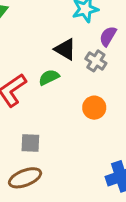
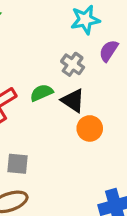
black triangle: (65, 49) -> (73, 101), moved
gray cross: (96, 61) -> (73, 64), moved

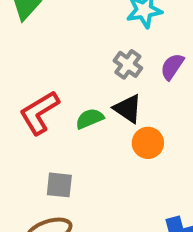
purple semicircle: (109, 51) -> (172, 67), moved
green semicircle: (42, 93) -> (90, 119), moved

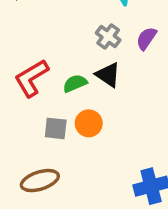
orange circle: (148, 143) -> (89, 123), moved
gray square: (59, 185) -> (56, 128), moved

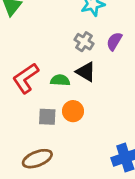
green semicircle: (75, 83) -> (60, 80), turned 30

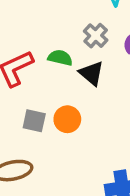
green semicircle: (60, 80) -> (60, 58), moved

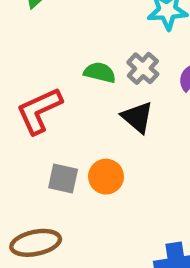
green semicircle: (60, 58) -> (100, 72), moved

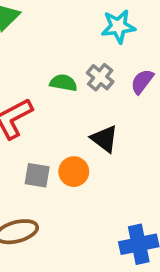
black triangle: (137, 117) -> (104, 139), moved

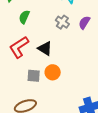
green semicircle: (63, 83) -> (24, 17), moved, turned -72
black triangle: (104, 139) -> (45, 48), moved

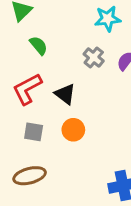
green semicircle: (24, 17) -> (39, 46), turned 112
gray square: (34, 76) -> (34, 132), moved

